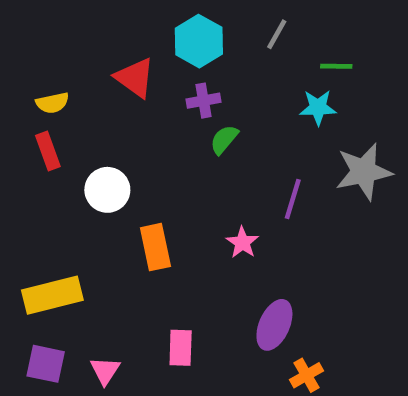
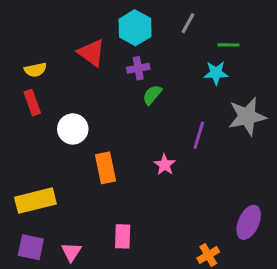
purple ellipse: (274, 325) -> (249, 222), moved

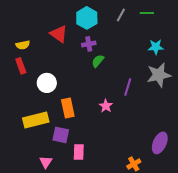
green line: (228, 45) -> (147, 13), moved
cyan star: (216, 73) -> (156, 47), moved
yellow rectangle: (35, 201) -> (36, 120), moved
purple square: (31, 247) -> (61, 135), moved

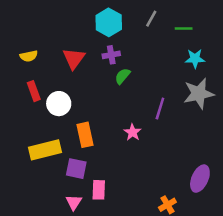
green line: (147, 13) -> (184, 29), moved
red triangle: (59, 34) -> (74, 59), moved, turned 30
red rectangle: (21, 66) -> (34, 91), moved
pink triangle: (46, 162) -> (74, 202), moved

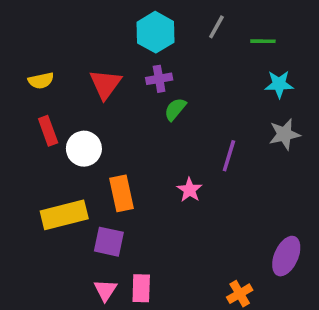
gray star: (199, 94) -> (284, 134), size x0.7
pink rectangle: (99, 190) -> (141, 288), moved

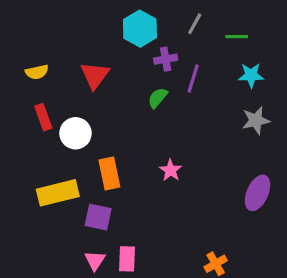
purple cross: (159, 79) -> (166, 59), moved
purple line: (229, 156) -> (193, 79), moved
purple ellipse: (286, 256) -> (257, 193), moved

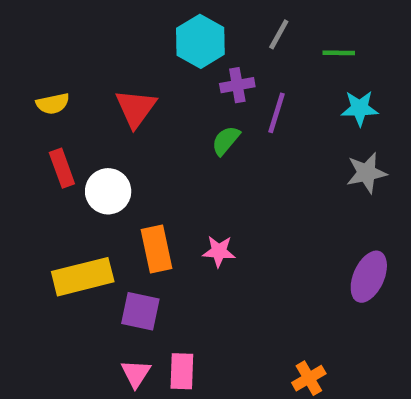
pink star: (171, 170) -> (219, 251), moved, turned -30

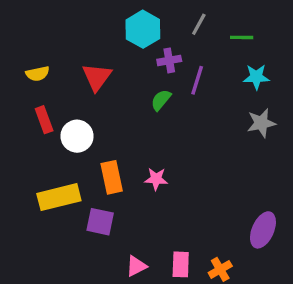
purple ellipse: (369, 277) -> (263, 230), moved
pink rectangle: (182, 371) -> (181, 264), moved
pink triangle: (136, 374) -> (136, 266), moved, turned 30

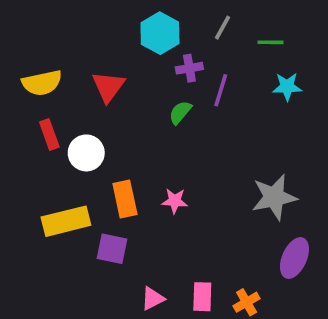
yellow semicircle: (38, 74) -> (42, 83), size x1.5
gray star: (261, 123) -> (274, 197), moved, size x1.4

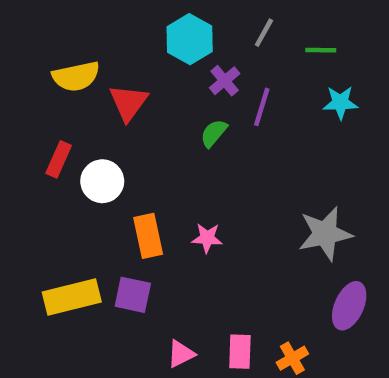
purple cross: (189, 68) -> (225, 81), turned -30
yellow semicircle: (42, 83) -> (76, 76), moved
red rectangle: (49, 135) -> (59, 159), turned 44
yellow rectangle: (66, 221) -> (72, 297), moved

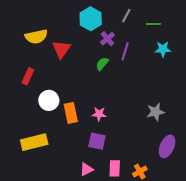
white circle: (102, 181) -> (49, 100), moved
gray star: (325, 234) -> (156, 112), size x0.7
purple square: (133, 295) -> (97, 141), moved

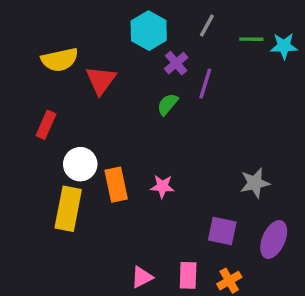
cyan star: (163, 49) -> (284, 46), moved
purple square: (97, 141) -> (222, 231), moved
yellow rectangle: (34, 142) -> (68, 209), moved, turned -65

